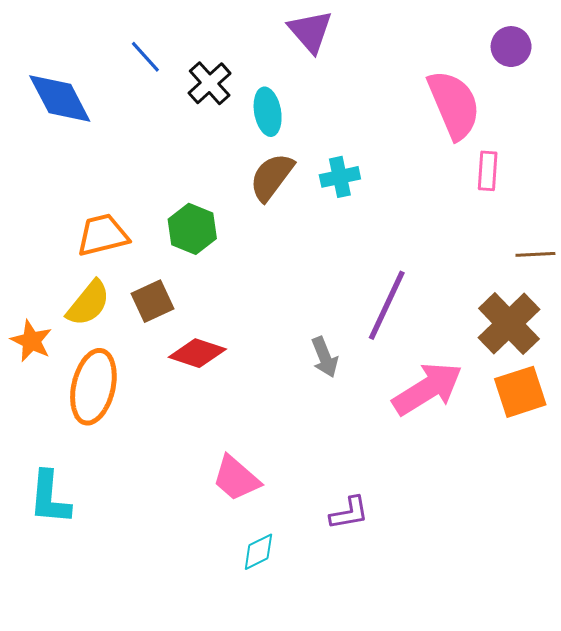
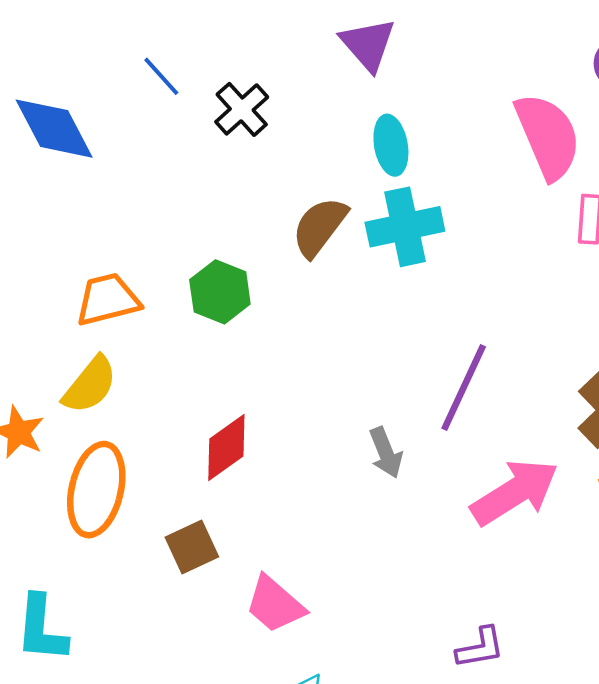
cyan ellipse: (268, 112) -> (391, 145), moved
cyan cross: (340, 177) -> (405, 227), size x1.5
brown square: (153, 301) -> (192, 547), moved
red diamond: (197, 353) -> (226, 447), turned -54
purple L-shape: (349, 513) -> (480, 648), moved

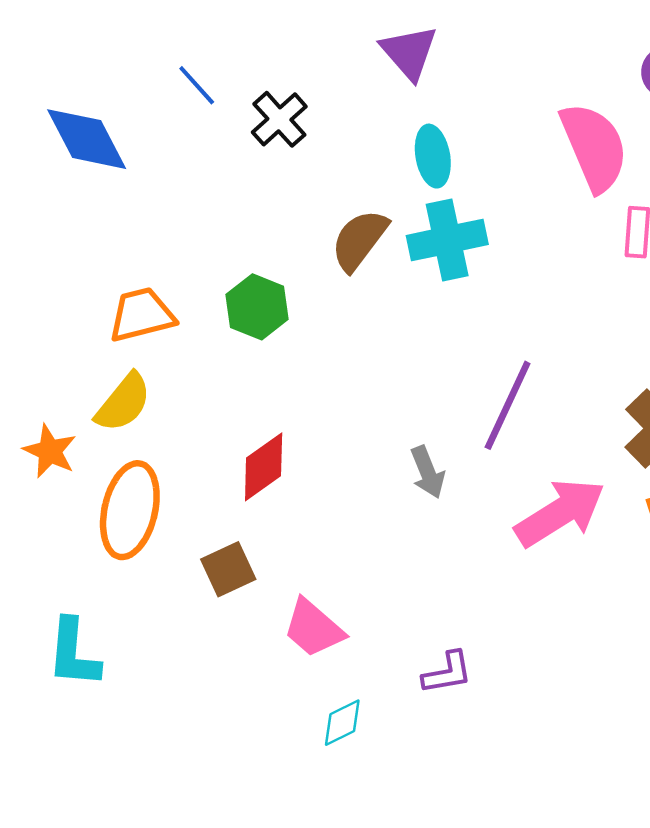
purple L-shape: (480, 648) -> (447, 673), moved

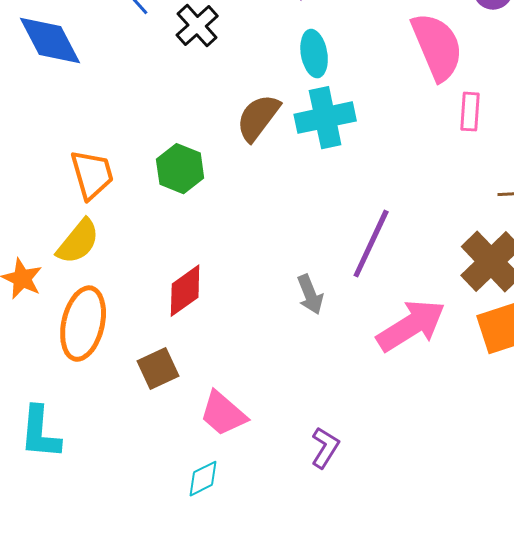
orange trapezoid: (142, 315) -> (92, 175), turned 88
purple L-shape: (447, 673) -> (325, 448), turned -48
cyan diamond: (342, 723) -> (203, 479), moved

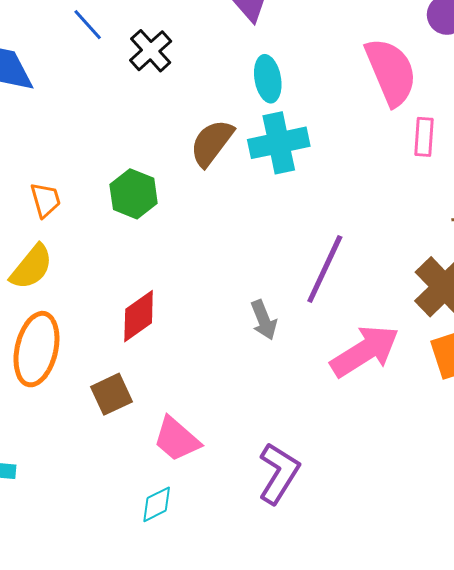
orange trapezoid: (92, 175) -> (45, 200), size x0.7
purple L-shape: (325, 448) -> (279, 473), size x1.5

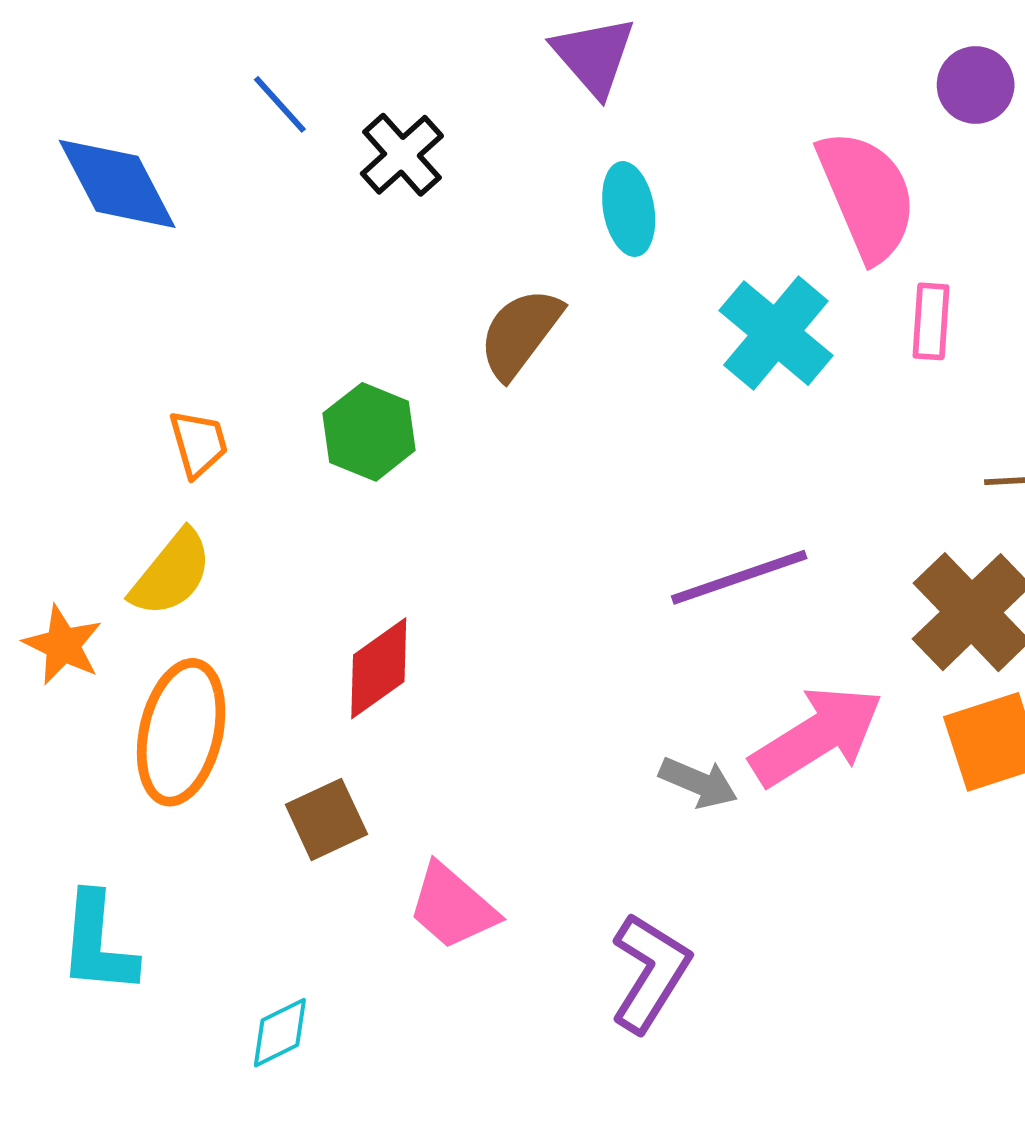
cyan cross: (279, 143) -> (776, 333), moved, turned -38
purple line: (325, 269) -> (739, 577), turned 46
gray arrow: (264, 320) -> (698, 783), moved, turned -45
cyan diamond: (157, 504) -> (280, 1033), moved

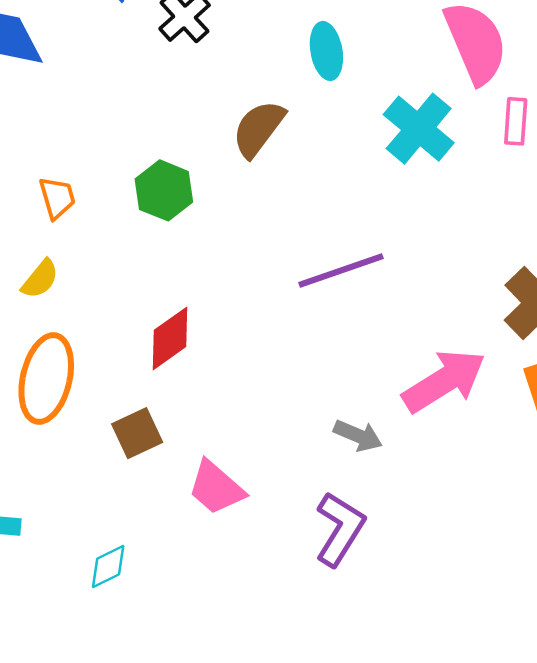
yellow semicircle: (171, 573) -> (40, 279), size x0.7
purple line: (739, 577) -> (341, 271), moved
gray arrow: (698, 783) -> (358, 435), moved

